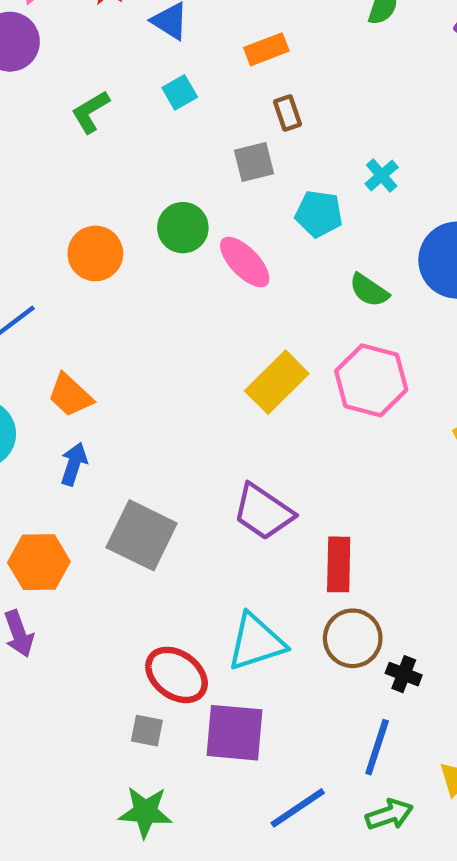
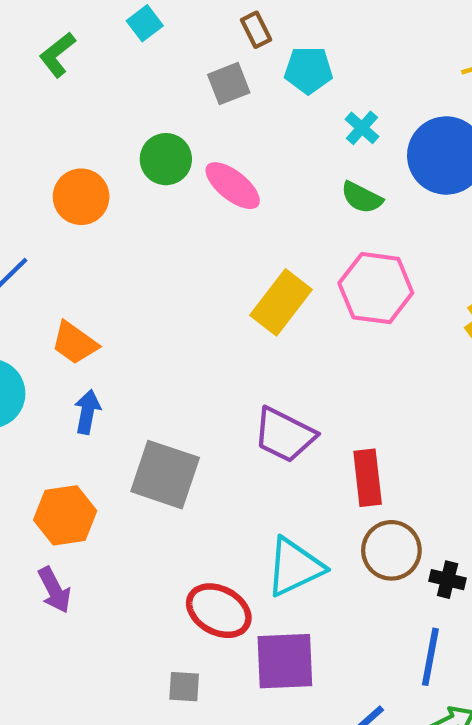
cyan cross: (382, 175) -> (362, 128), moved
cyan pentagon: (319, 214) -> (308, 70), moved
gray square: (147, 731) -> (184, 687), moved

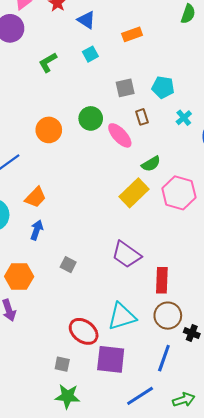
brown rectangle: (256, 30) -> (142, 117), moved
green semicircle: (362, 198) -> (151, 164), moved, turned -66
orange trapezoid: (75, 343) -> (36, 197), turned -90
gray square: (165, 475) -> (68, 265), size x0.5
blue line: (430, 657) -> (164, 358), moved

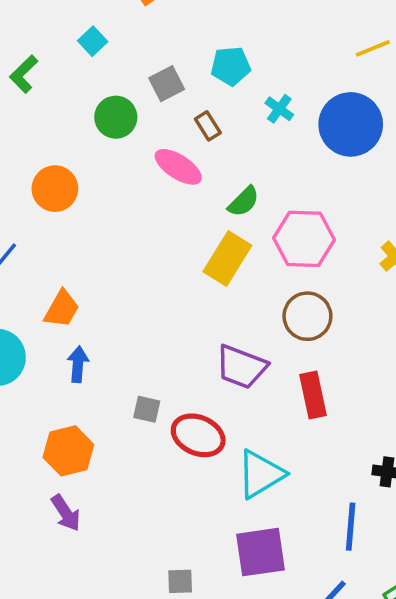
green circle: (91, 118) -> (116, 117), moved
brown circle: (168, 316) -> (307, 316), moved
red ellipse: (84, 331) -> (198, 435), moved

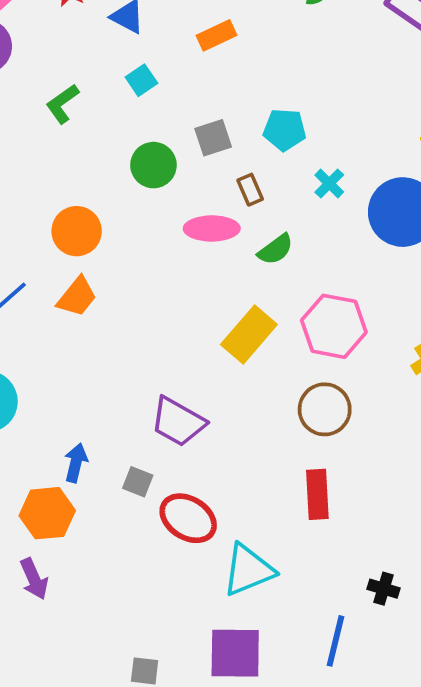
pink ellipse: (178, 167) -> (212, 228), turned -42
green semicircle: (244, 202) -> (276, 249), moved
orange trapezoid: (62, 309) -> (77, 297), moved
blue arrow: (78, 364) -> (76, 463), moved
purple trapezoid: (241, 367) -> (178, 422), moved

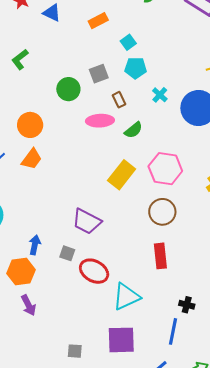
cyan square: (141, 80) -> (128, 42), moved
purple arrow: (34, 579) -> (29, 305), moved
black cross: (383, 589) -> (187, 305), moved

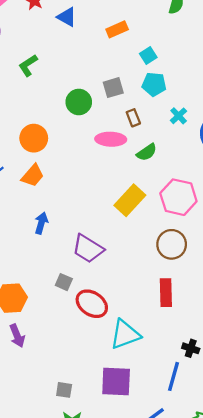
blue arrow: (35, 245) -> (41, 223), moved

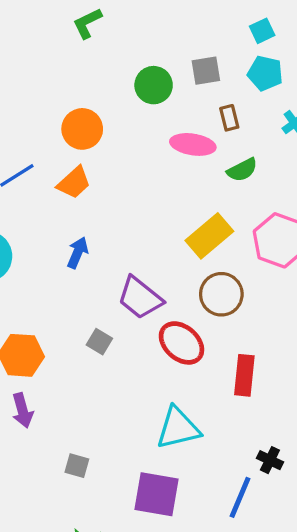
brown circle: (172, 244) -> (221, 294), moved
red ellipse: (92, 304) -> (181, 343), moved
gray square: (64, 390) -> (77, 466), moved

